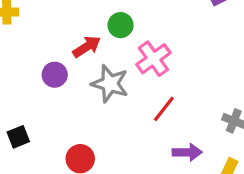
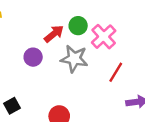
green circle: (121, 25) -> (78, 26), moved

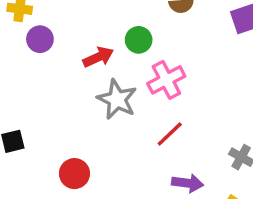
green circle: (78, 26) -> (139, 40), moved
purple circle: (33, 57) -> (40, 39), moved

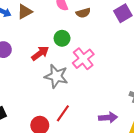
red line: (170, 134) -> (63, 113), moved

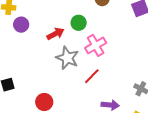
red line: (63, 113) -> (92, 76), moved

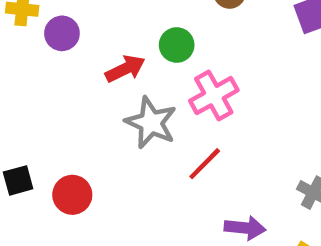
purple circle: (21, 25) -> (62, 33), moved
red circle: (44, 102) -> (72, 195), moved

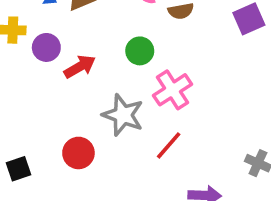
red arrow: (125, 69) -> (80, 67), moved
red circle: (72, 195) -> (78, 153), moved

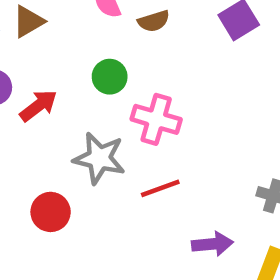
pink cross: (172, 90) -> (156, 119), turned -33
red line: (169, 145) -> (160, 188), turned 36

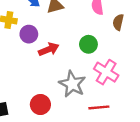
brown semicircle: (154, 21) -> (118, 22), turned 105

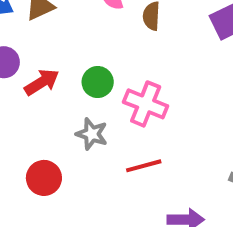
green circle: (88, 44) -> (98, 82), moved
gray star: (72, 84) -> (92, 134), size x0.7

